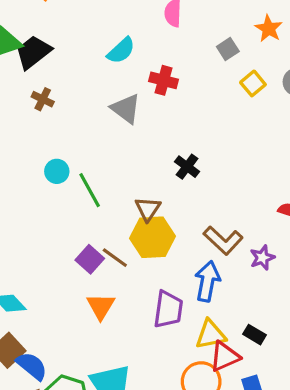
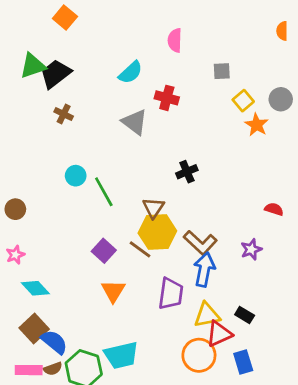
orange star: (269, 29) -> (257, 125), moved
gray square: (228, 49) -> (222, 71), turned 30
black cross: (187, 167) -> (187, 172), turned 30
brown L-shape: (223, 240) -> (200, 243), moved
brown line: (115, 258) -> (140, 249), moved

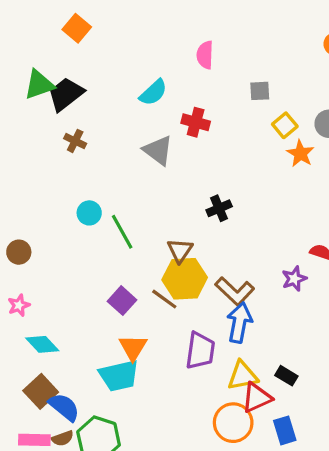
purple star: (251, 249) -> (294, 279), moved
cyan trapezoid: (121, 355) -> (119, 376), moved

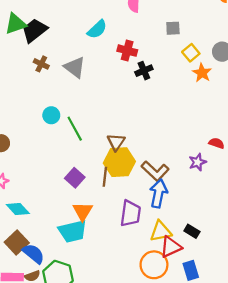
gray triangle: (158, 150) -> (75, 67), moved
black cross: (219, 208) -> (144, 71), moved
brown line: (164, 299) -> (105, 177), turned 60

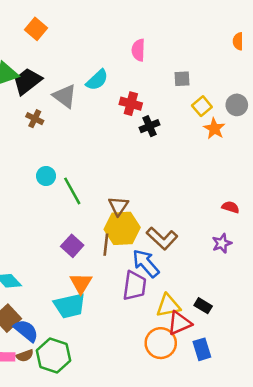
gray triangle: (75, 67) -> (65, 96), moved
purple star: (198, 162) -> (222, 243), moved
blue arrow: (158, 193) -> (146, 263), moved, turned -52

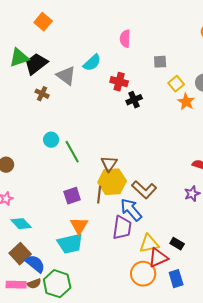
purple square: (72, 246) -> (72, 196), turned 30

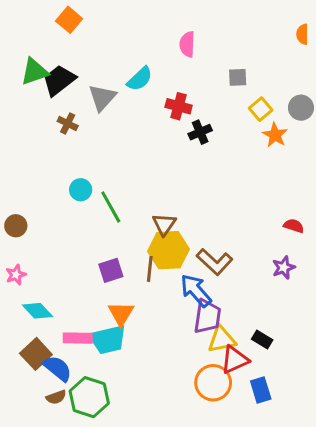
gray triangle: (66, 76) -> (102, 98), turned 35
purple trapezoid: (122, 228) -> (207, 316), moved
pink rectangle: (16, 285) -> (78, 338), moved

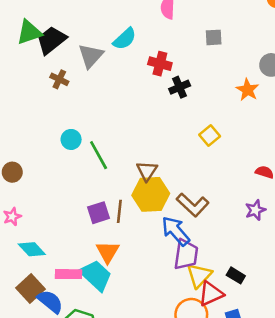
yellow square: (261, 109) -> (210, 136), moved
brown line: (150, 269) -> (119, 211), moved
cyan trapezoid: (108, 340) -> (96, 275), turned -124
yellow triangle: (222, 340) -> (199, 275), turned -36

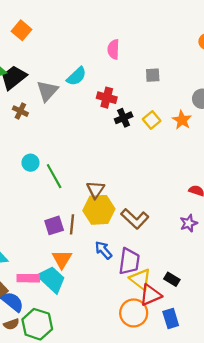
yellow square: (210, 136) -> (152, 120), moved
blue arrow: (176, 231) -> (103, 250), moved, size x0.7
yellow triangle: (199, 275) -> (140, 279), turned -35

